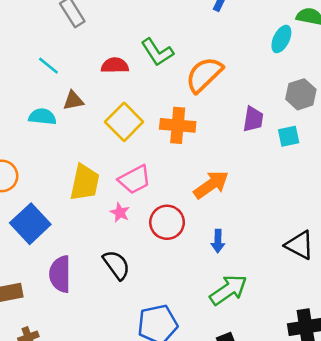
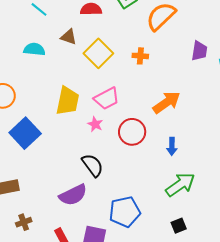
brown triangle: (73, 101) -> (69, 37), moved, turned 30
orange cross: (178, 125) -> (140, 56), size x0.6
purple semicircle: (60, 274) -> (73, 195), moved, turned -116

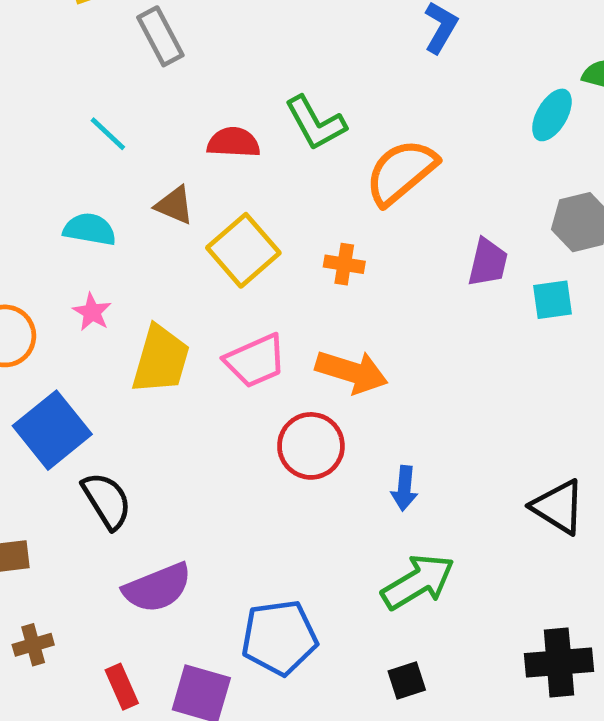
orange arrow: (167, 102) -> (352, 372), moved, turned 48
pink star: (95, 124) -> (92, 312), moved
black semicircle: (93, 165) -> (107, 501), moved

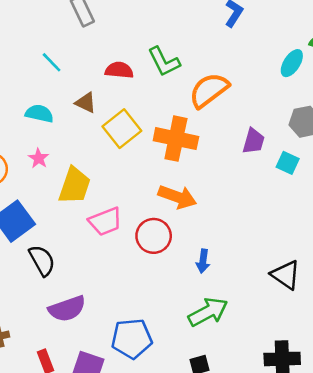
orange cross: (344, 264) -> (176, 139), size x2.0
cyan square: (553, 300) -> (288, 163), turned 30
pink trapezoid: (255, 361) -> (105, 221), moved

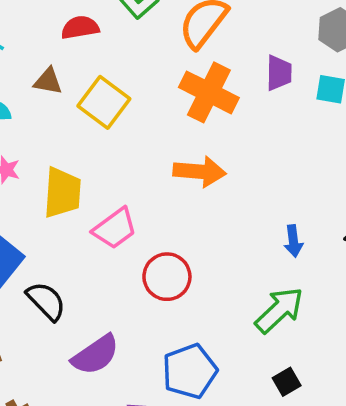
orange cross: (176, 139) -> (209, 92), moved, turned 30
red circle: (154, 236) -> (167, 277), moved
blue arrow: (203, 261) -> (293, 241), moved

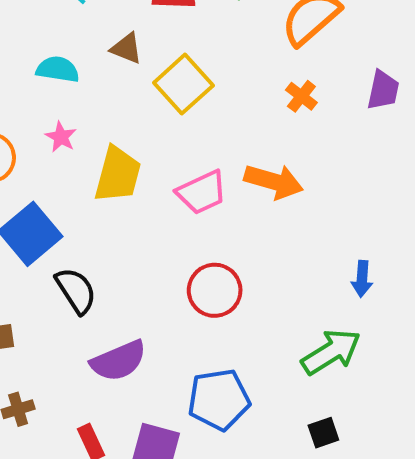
orange cross: (209, 92) -> (301, 96), size x0.5
pink trapezoid: (115, 228) -> (202, 192), moved

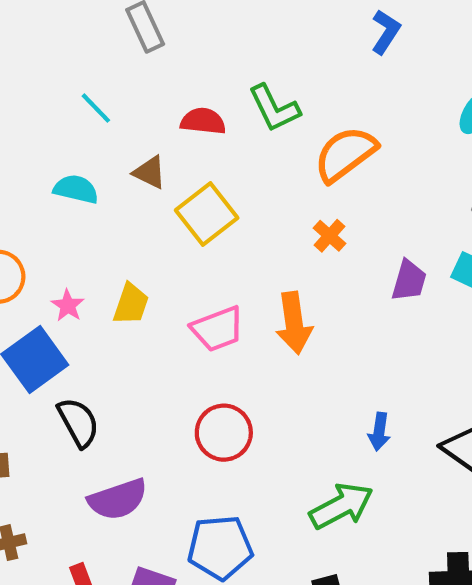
purple trapezoid: (383, 90) -> (409, 281), moved
pink star: (61, 137) -> (68, 305), moved
yellow trapezoid: (118, 175) -> (131, 304), size x0.7
orange arrow: (274, 181) -> (294, 323), turned 62

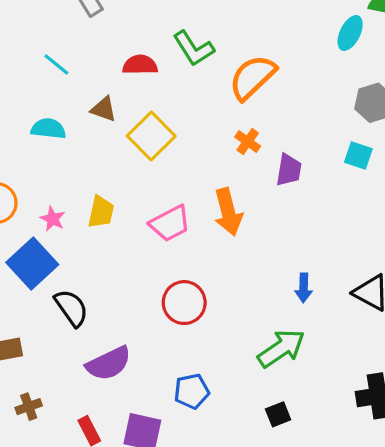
purple trapezoid: (409, 281) -> (289, 170), moved
blue pentagon: (220, 547) -> (192, 391), size x0.7

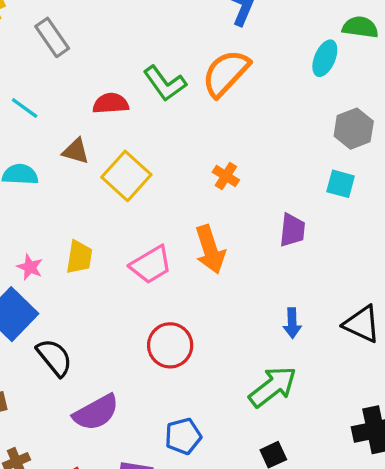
orange semicircle: (252, 77) -> (226, 73), moved
purple trapezoid: (289, 170) -> (292, 230), moved

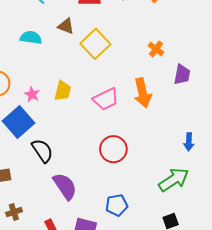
purple trapezoid: (292, 230) -> (182, 75), moved
purple semicircle: (96, 413) -> (65, 186), turned -100

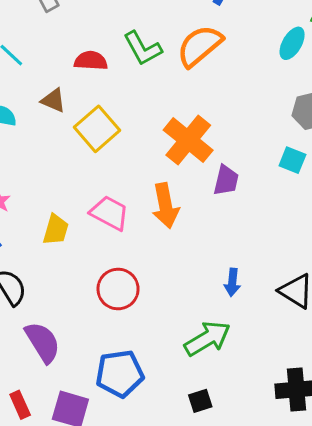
orange cross: (156, 49) -> (188, 140), size x2.0
yellow trapezoid: (63, 91) -> (56, 230), moved
pink trapezoid: (106, 99) -> (109, 213), turned -128
blue pentagon: (117, 205) -> (120, 374), size x1.4

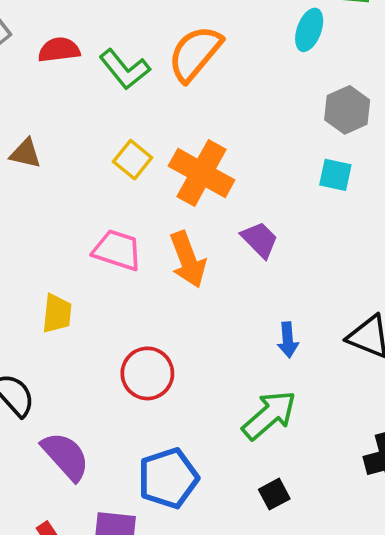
red semicircle: (91, 61) -> (59, 50), moved
yellow square: (97, 129) -> (133, 160), moved, size x0.7
purple trapezoid: (226, 180) -> (260, 240), moved, turned -48
pink trapezoid: (109, 213) -> (117, 250), moved

